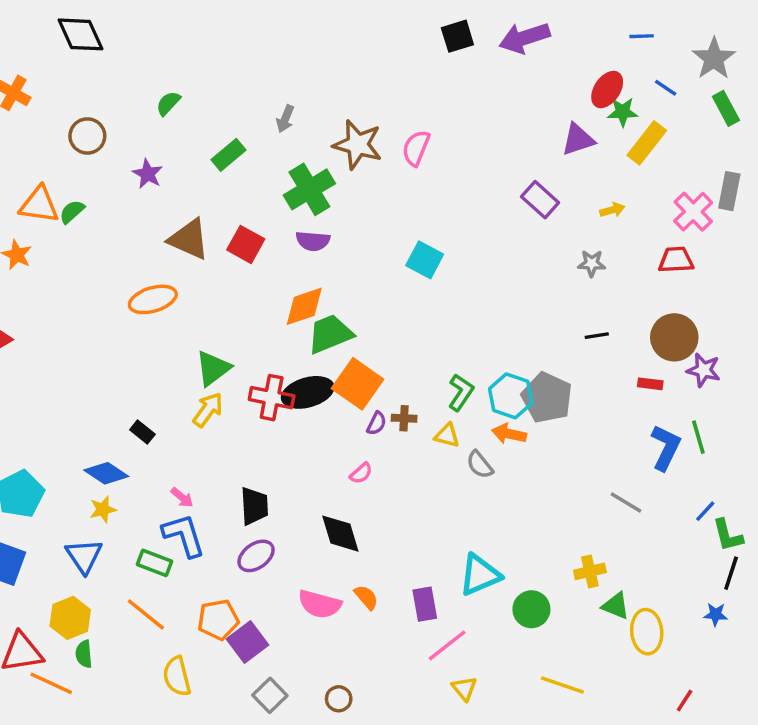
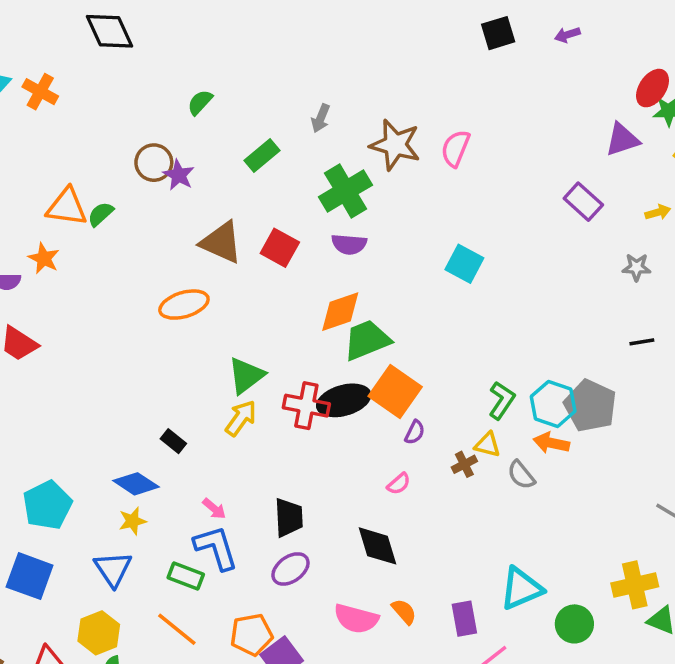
purple arrow: (525, 38) -> (567, 35), size x0.5
brown circle: (87, 136) -> (154, 163), moved
brown cross: (404, 418) -> (464, 464), moved, turned -30
yellow cross: (590, 571) -> (635, 585), size x1.4

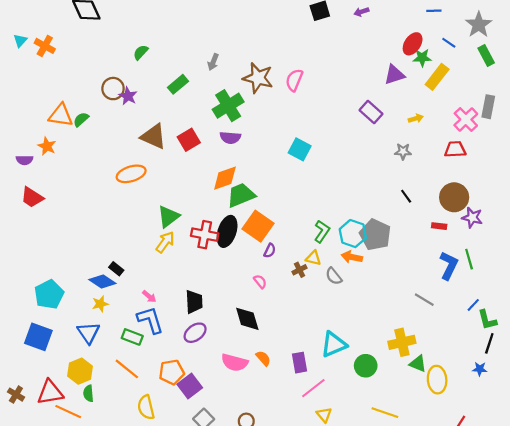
red square: (280, 248) -> (189, 140), turned 30
black line: (642, 342) -> (406, 196), turned 64
black ellipse: (344, 400) -> (227, 231), turned -56
black rectangle: (173, 441) -> (116, 269), moved
pink semicircle: (399, 484) -> (260, 282), turned -88

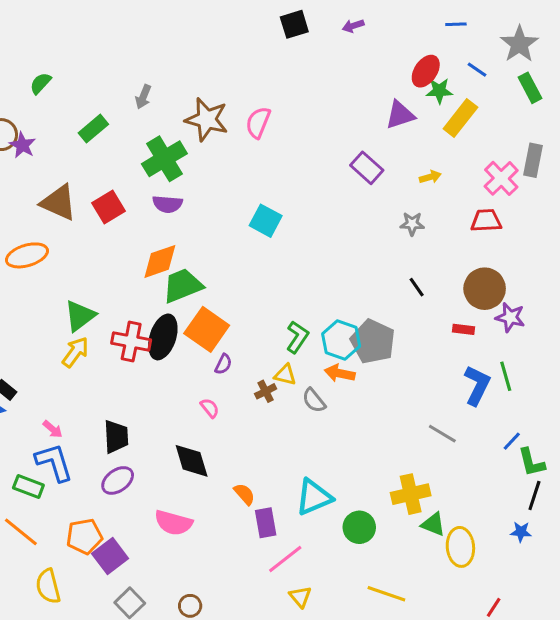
orange semicircle: (263, 358) -> (244, 494), moved

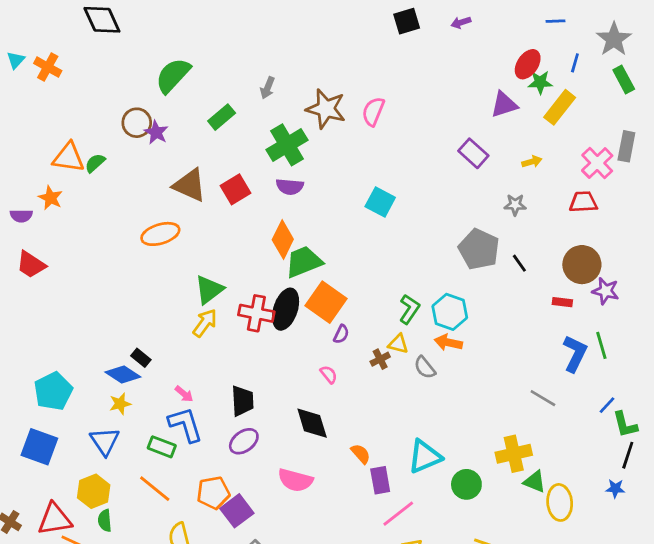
blue line: (477, 70) -> (575, 63), turned 72
green semicircle: (41, 83) -> (173, 75), size x1.8
orange diamond: (160, 261) -> (283, 240), turned -45
gray pentagon: (373, 342) -> (479, 249), moved

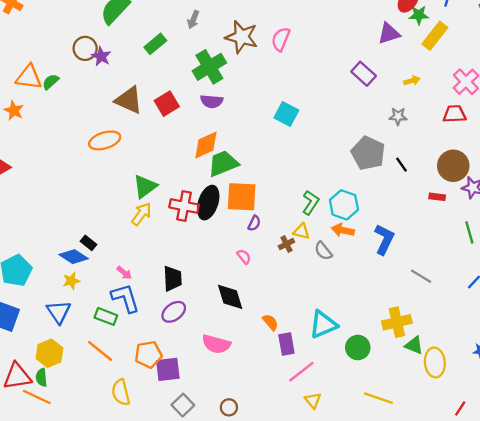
orange diamond: (283, 240) -> (206, 145), turned 40
orange square: (326, 302) -> (242, 197), turned -32
blue L-shape: (575, 354) -> (384, 239), moved
purple square: (237, 511) -> (168, 369), turned 30
green semicircle: (105, 521) -> (41, 377), moved

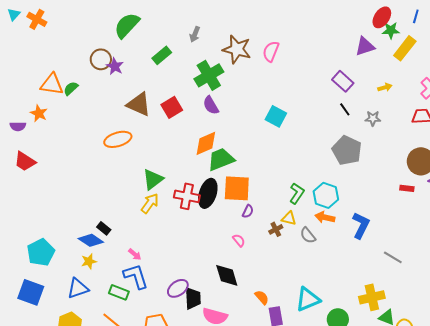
purple semicircle: (212, 101) -> (211, 105), turned 54
black line: (401, 165) -> (345, 109), moved
black trapezoid: (173, 278) -> (193, 298), moved
blue triangle: (59, 312) -> (78, 288), turned 45

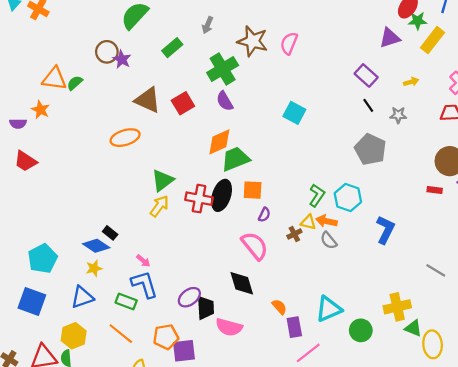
orange square: (237, 188) -> (253, 190), size x0.7
orange arrow: (325, 217) -> (326, 221), moved
pink semicircle: (239, 240) -> (255, 246), size x2.0
gray line: (393, 257) -> (436, 270), moved

